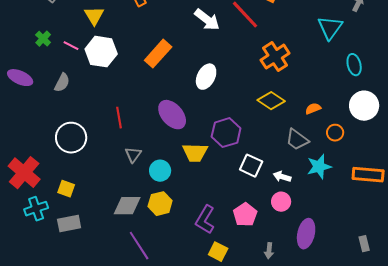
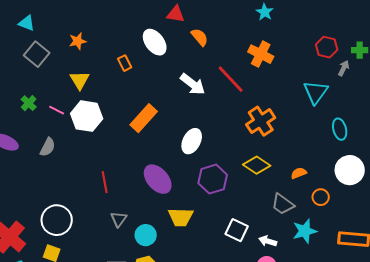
purple hexagon: (226, 133) -> (213, 179), moved
white circle: (71, 138) -> (57, 220), moved

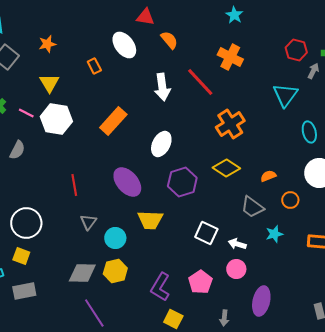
white arrow: (193, 84) -> (162, 87), turned 44
cyan star: (305, 231) -> (274, 234), size x0.7

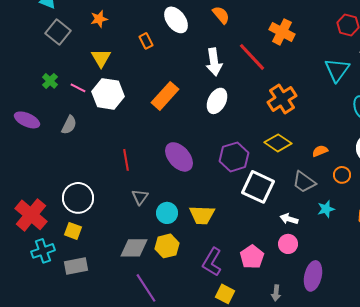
white ellipse: (161, 144) -> (217, 101), moved
yellow trapezoid: (150, 220) -> (202, 215), moved
white square: (206, 233) -> (258, 187), moved, size x1.4

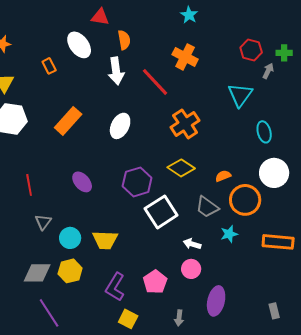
orange semicircle: (221, 15) -> (124, 40), turned 30
white arrow: (214, 62) -> (116, 71), moved
purple ellipse: (179, 157) -> (82, 182), size x0.7
orange circle: (342, 175) -> (245, 200), size x1.8
white square: (258, 187) -> (161, 212), turned 32

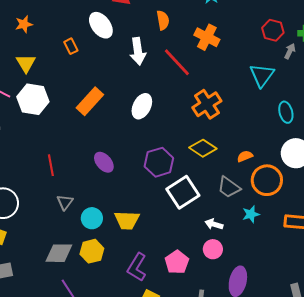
orange semicircle: (124, 40) -> (163, 20), moved

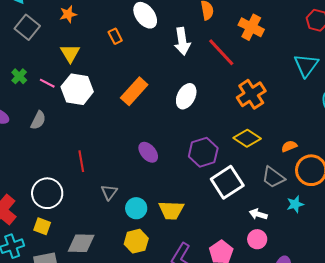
red line: (51, 165) -> (81, 161), moved
gray diamond: (59, 253) -> (81, 243), moved

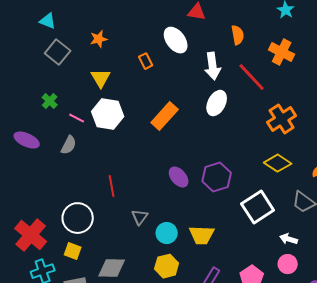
pink line: (47, 83) -> (77, 118), moved
white ellipse: (186, 96) -> (217, 103), moved
purple hexagon: (203, 152) -> (217, 177), moved

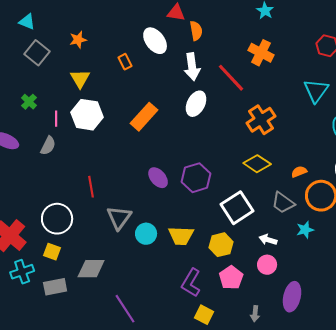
orange semicircle: (238, 35) -> (196, 31), moved
pink line: (77, 118) -> (56, 119), turned 63
gray triangle: (140, 217) -> (119, 218), size x1.5
yellow hexagon: (167, 266) -> (221, 245), moved

